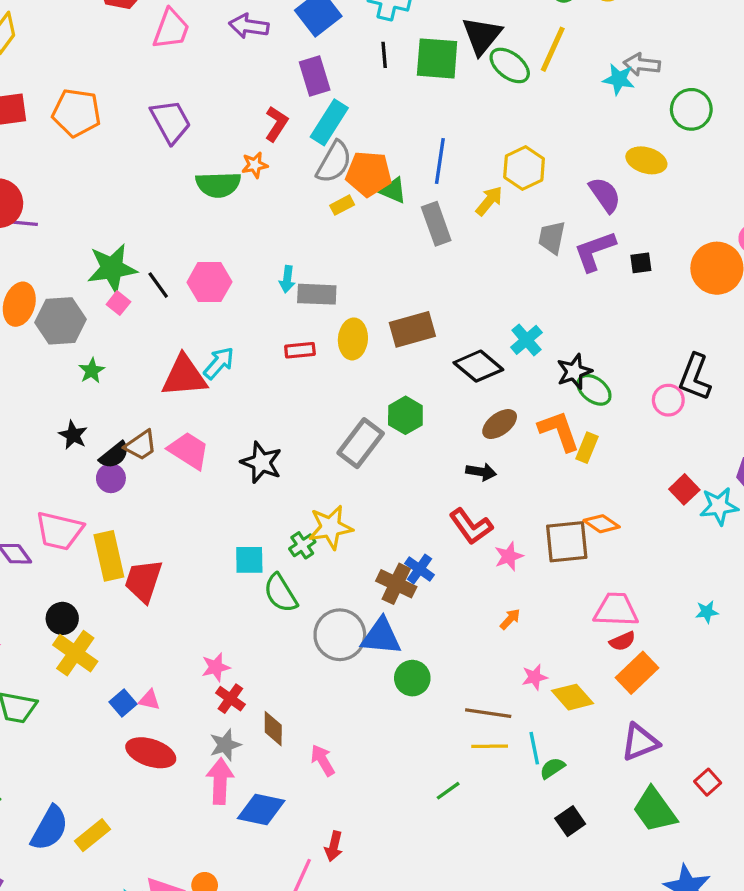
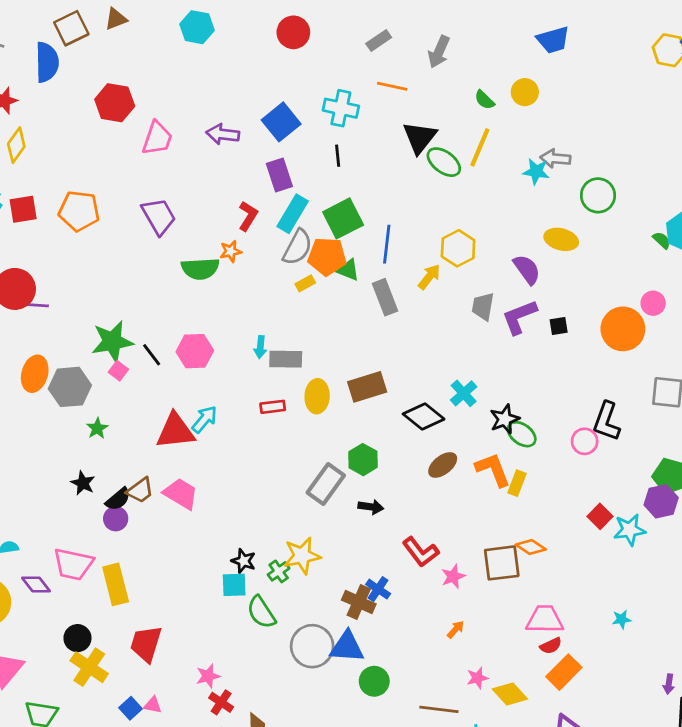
green square: (437, 58) -> (343, 218), moved, turned -30
black star: (261, 462) -> (243, 561), moved, size x0.7
black arrow: (481, 472) -> (371, 507), moved
red trapezoid: (143, 581) -> (146, 644), moved

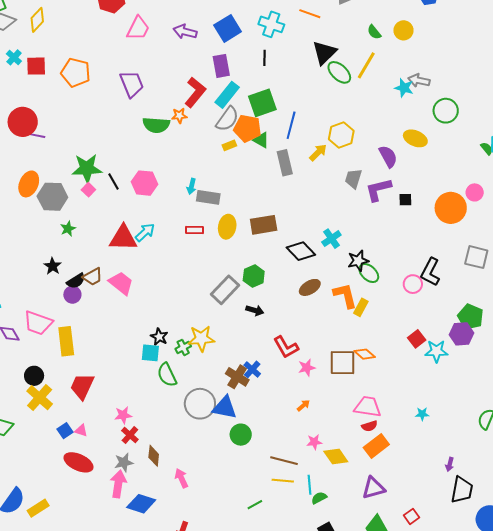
red L-shape: (248, 216) -> (195, 92), size x1.4

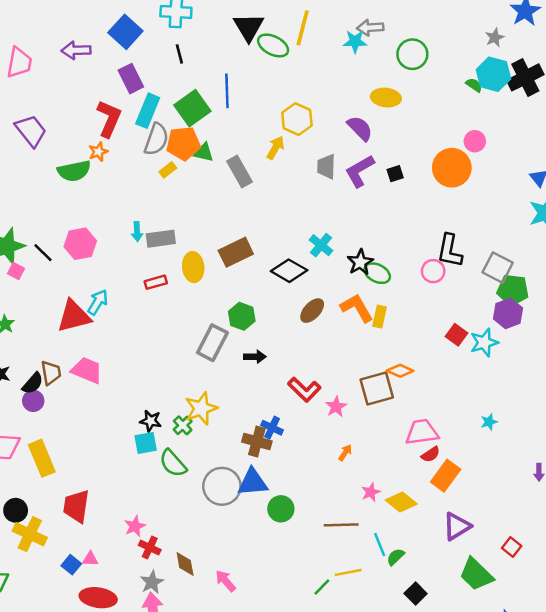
blue line: (291, 125) -> (227, 91), moved
gray square: (476, 257) -> (498, 268), moved, turned 30
brown trapezoid: (93, 277) -> (51, 373), turned -55
yellow line: (283, 481) -> (348, 572), moved

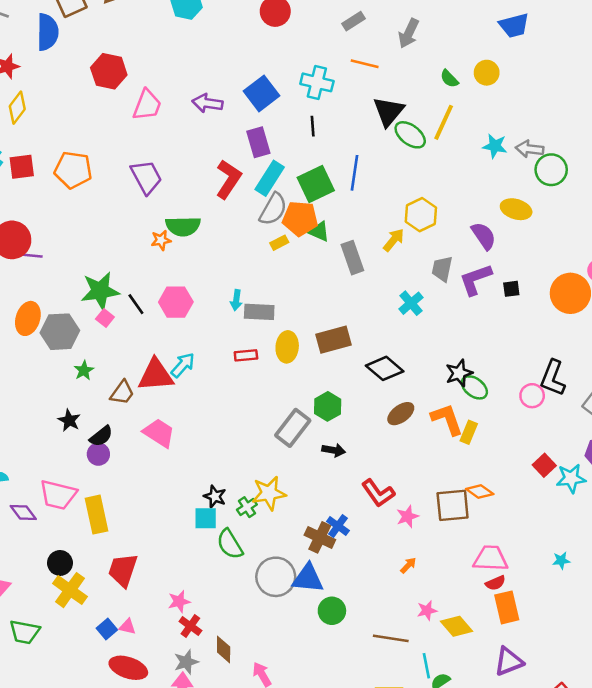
gray arrow: (370, 28) -> (530, 149), moved
orange star: (98, 152) -> (161, 240), moved
cyan cross: (321, 245) -> (411, 303), moved
brown trapezoid: (51, 373) -> (122, 393), moved, turned 35
orange rectangle: (446, 476) -> (507, 607), turned -60

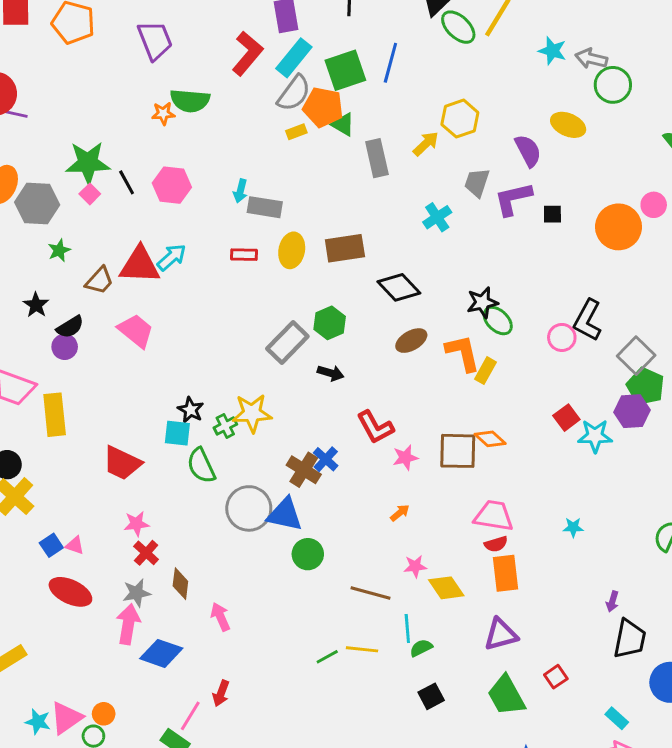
red trapezoid: (123, 570) -> (122, 463), moved, turned -90

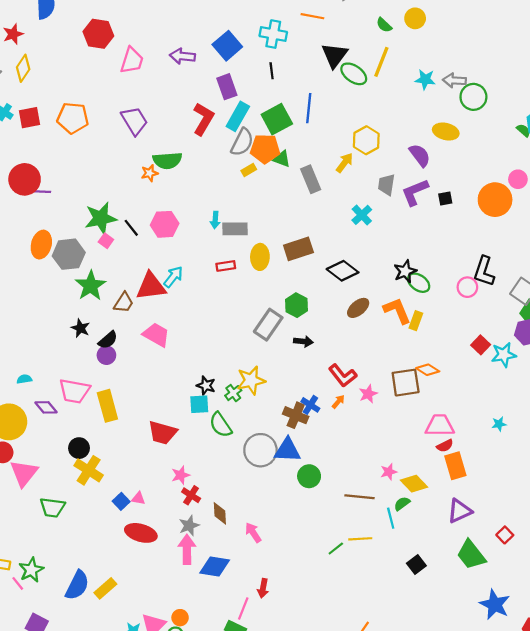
green star: (59, 250) -> (91, 286), size x1.8
orange arrow: (400, 513) -> (338, 402), moved
green semicircle: (421, 648) -> (402, 504), moved

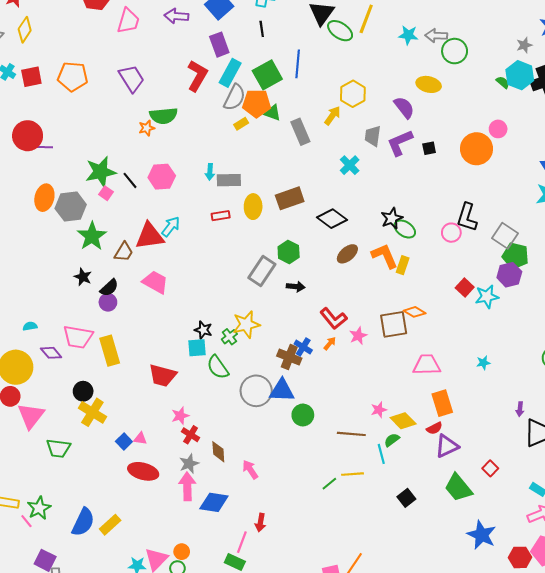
red semicircle: (445, 446) -> (434, 428), moved

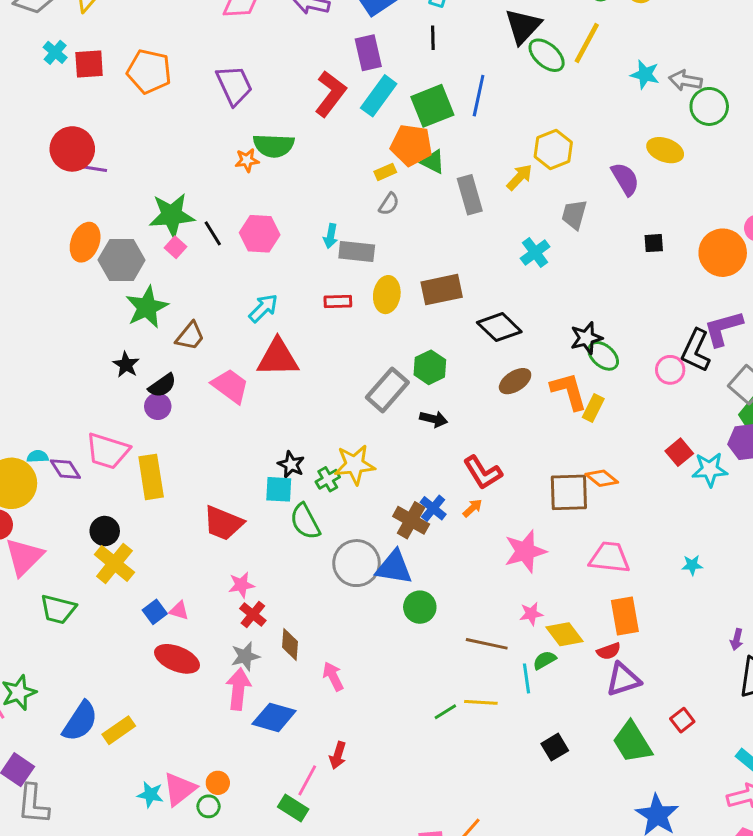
gray semicircle: (235, 97) -> (389, 204), moved, size x0.6
purple L-shape: (400, 143) -> (723, 328), moved
red triangle: (150, 236) -> (278, 358), moved
cyan semicircle: (30, 326) -> (38, 456), moved
pink star: (358, 336) -> (525, 551), moved, size x1.6

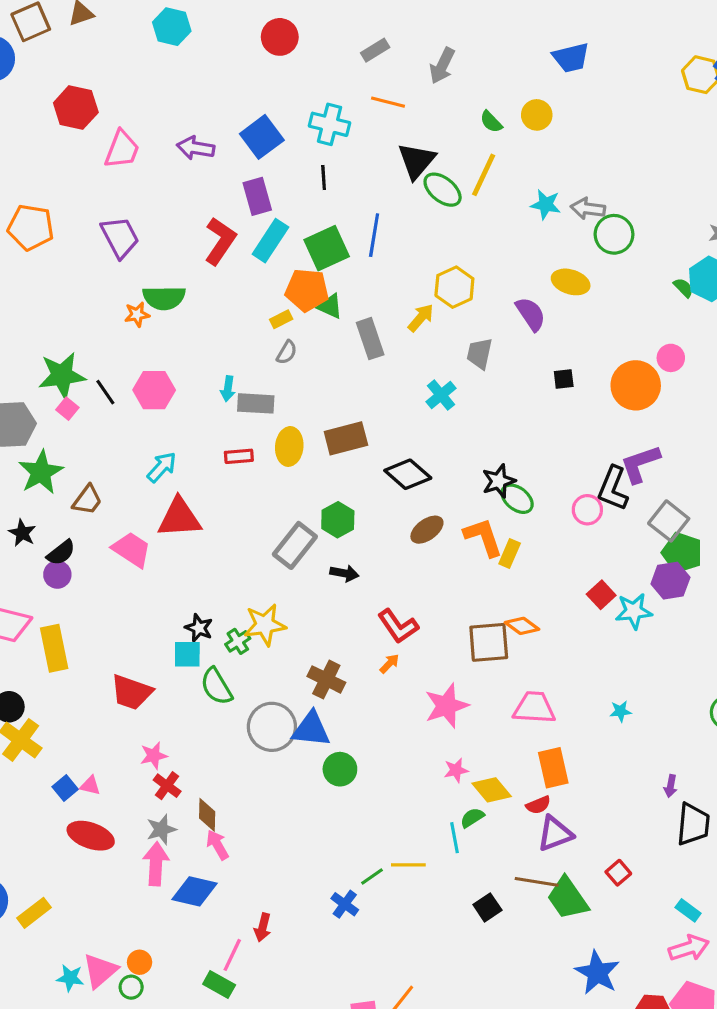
blue cross: (433, 508) -> (345, 904), moved
brown line: (487, 644) -> (537, 882), moved
pink arrow: (333, 676) -> (217, 845), moved

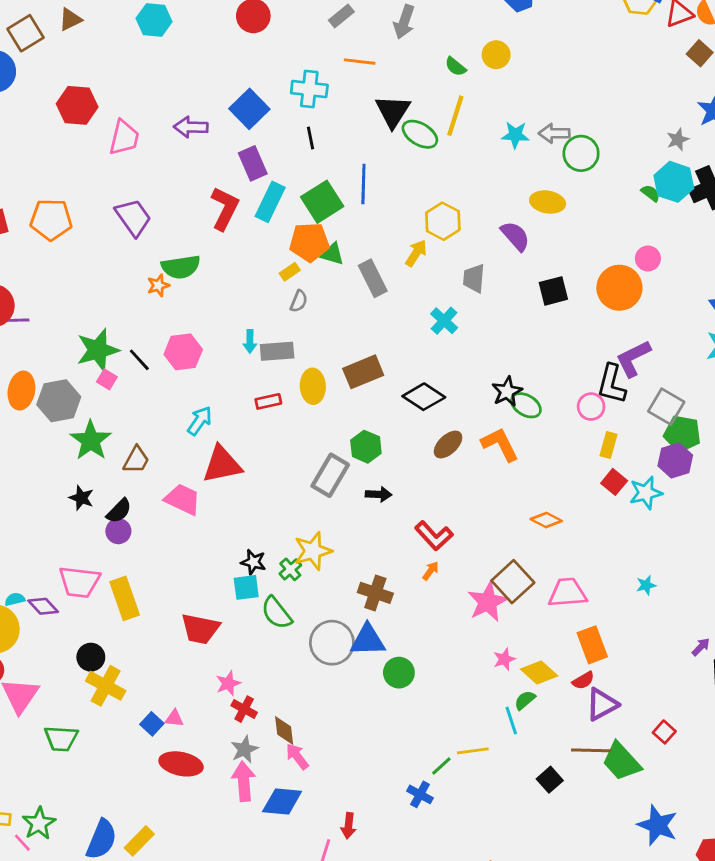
black square: (564, 379) -> (553, 291), size x1.5
yellow rectangle: (510, 553) -> (608, 445), moved
brown square: (489, 642) -> (513, 582), moved, turned -30
purple arrow: (671, 786) -> (701, 647), turned -138

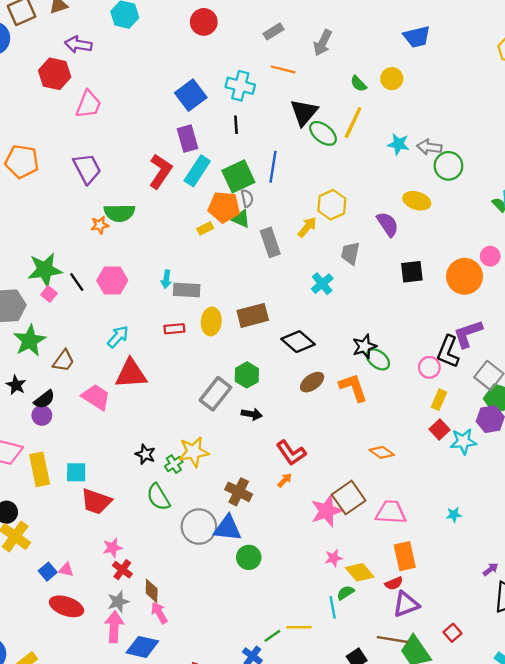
purple arrow: (191, 127) -> (78, 45), moved
gray semicircle: (299, 301) -> (247, 198), moved, turned -42
cyan square: (246, 587) -> (76, 472), moved

